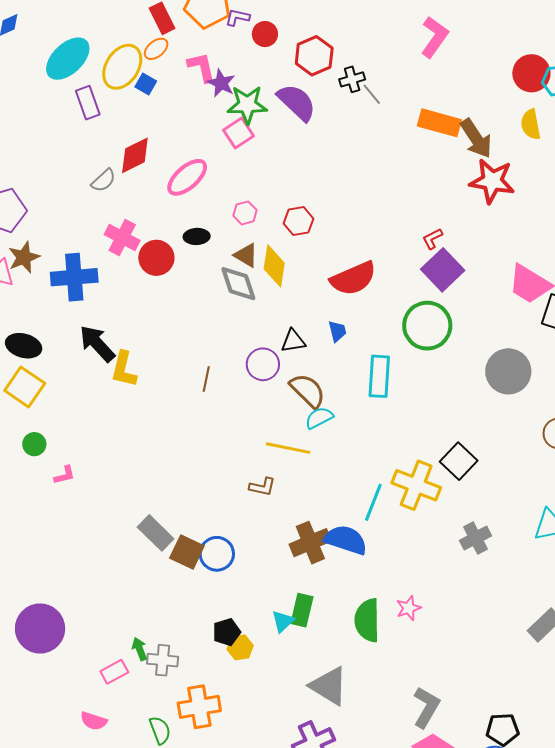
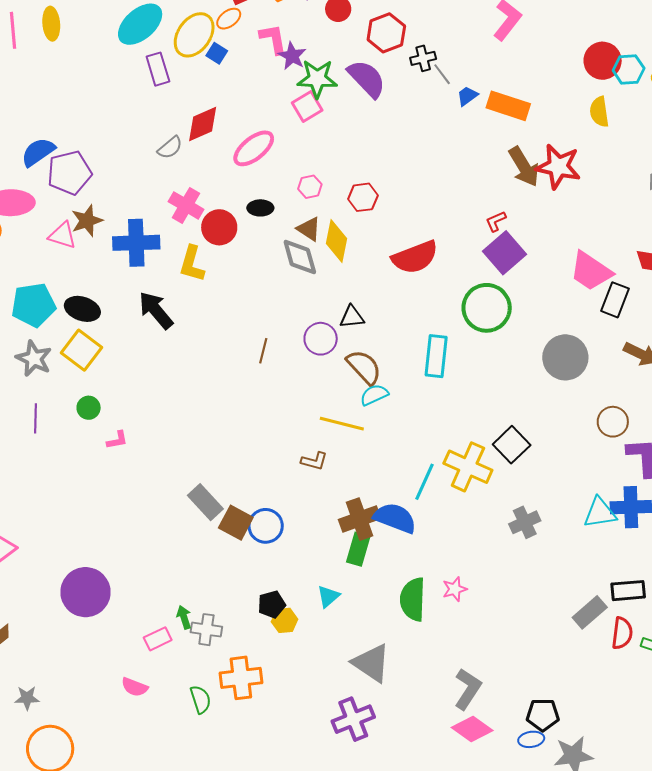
brown arrow: (476, 138) -> (524, 167), moved
blue trapezoid: (337, 331) -> (467, 96), moved, turned -115
yellow L-shape: (124, 369) -> (192, 264), moved
green rectangle: (302, 610) -> (358, 549), moved

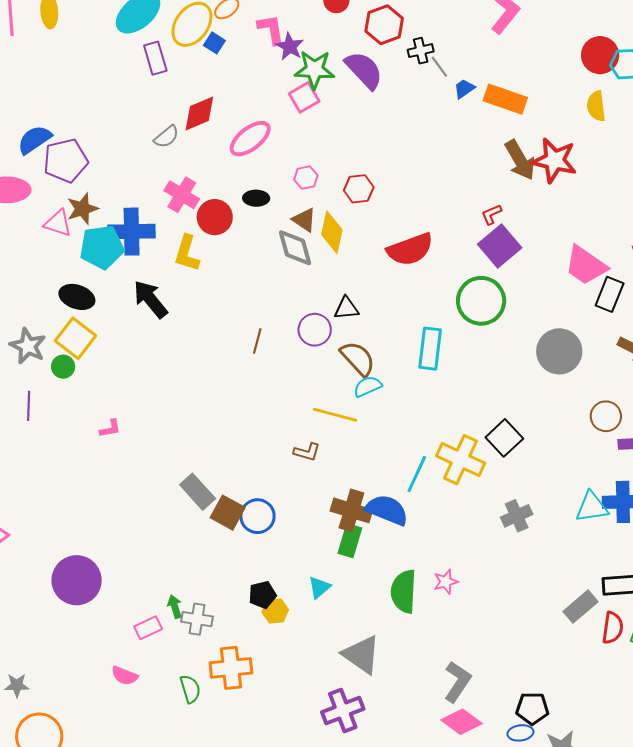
cyan pentagon: (33, 305) -> (102, 247), moved
green circle: (89, 408) -> (63, 367), moved
brown cross: (360, 519) -> (351, 510), turned 36

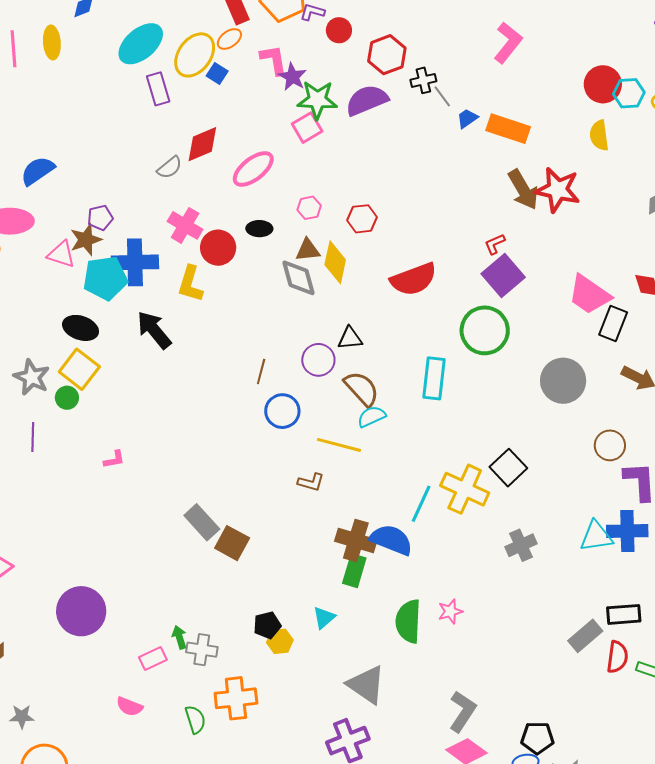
purple semicircle: (364, 70) -> (367, 100), turned -69
purple pentagon: (66, 161) -> (100, 218), moved, size x0.6
brown triangle: (304, 220) -> (308, 250), turned -40
blue circle: (257, 516) -> (282, 411), moved

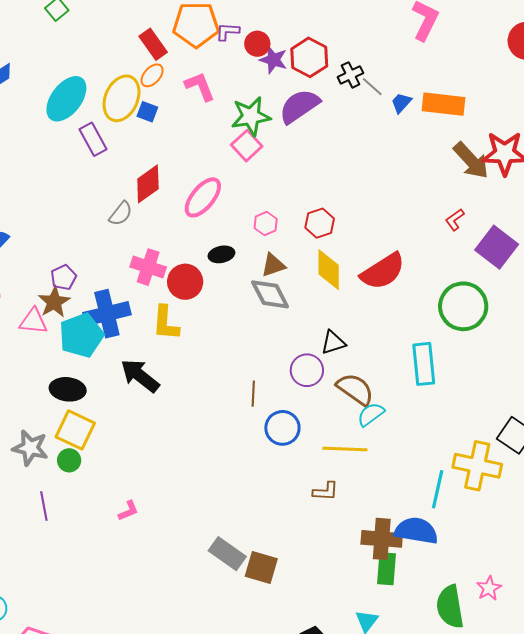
purple star: (292, 77) -> (273, 60), moved
yellow diamond: (335, 262) -> (329, 270), moved
purple square: (503, 276) -> (497, 247), moved

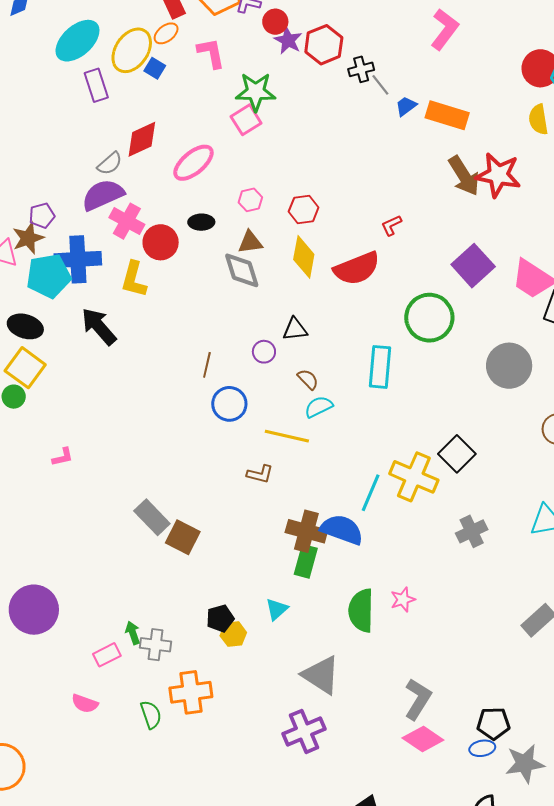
purple semicircle: (299, 106) -> (103, 195), moved
red L-shape: (455, 220) -> (391, 225), moved
purple circle: (307, 370) -> (264, 352), size x0.7
brown semicircle: (355, 389) -> (308, 379), size x0.6

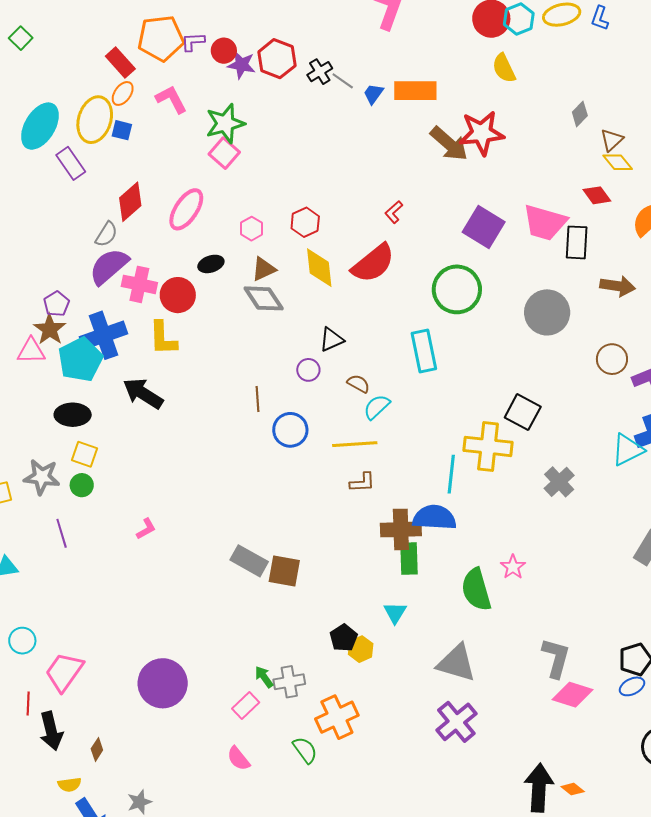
yellow square: (25, 368) -> (84, 454), size x0.7
brown L-shape: (260, 474) -> (362, 482), moved
pink semicircle: (85, 703) -> (239, 758), turned 48

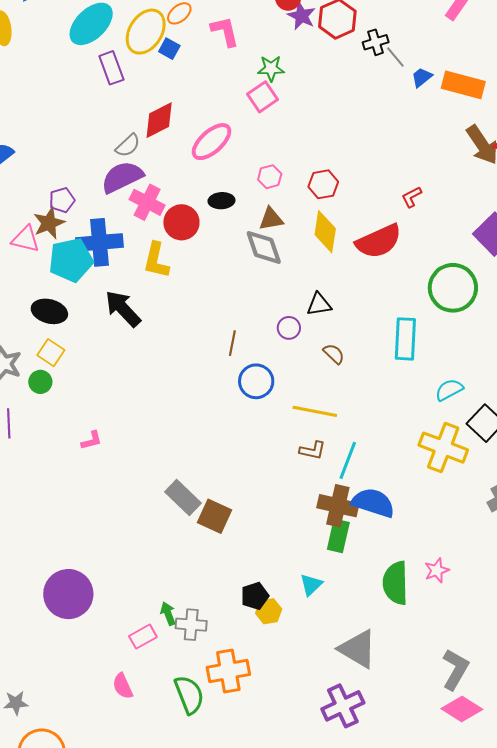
green star: (225, 123) -> (271, 68), size x0.7
cyan semicircle: (377, 407) -> (449, 390), moved
cyan line: (451, 474) -> (348, 460), moved
green semicircle: (305, 750) -> (189, 695), size x1.4

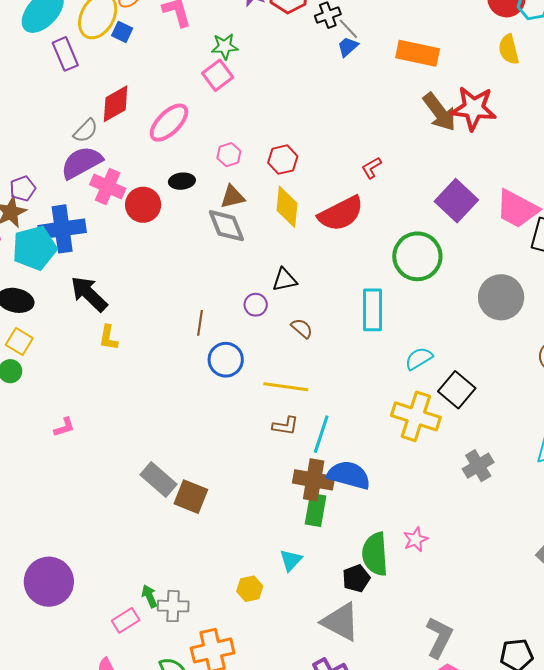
blue trapezoid: (422, 77) -> (348, 47), moved
yellow L-shape: (156, 260) -> (108, 338), moved, size x0.7
black pentagon: (255, 596) -> (356, 578), moved

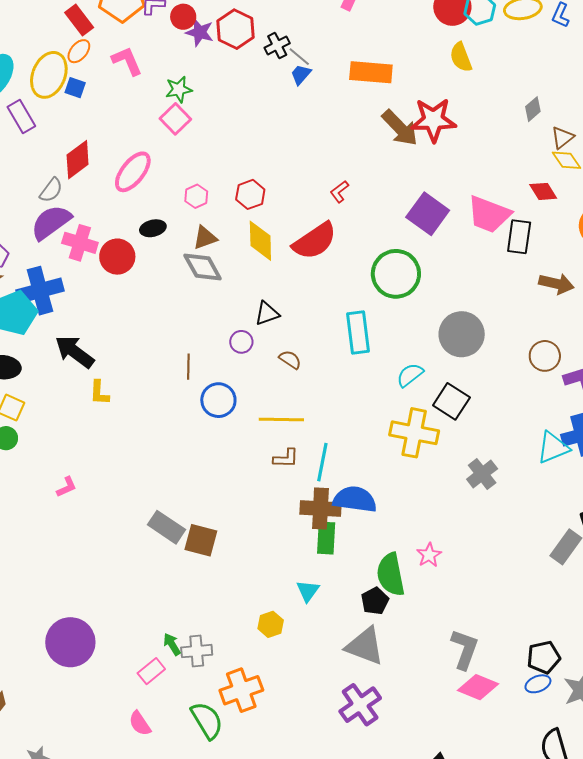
gray circle: (501, 297) -> (462, 334), moved

